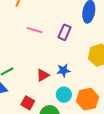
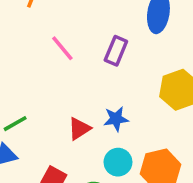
pink line: (35, 30) -> (62, 48), turned 35

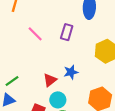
cyan circle: (118, 162) -> (58, 100), moved

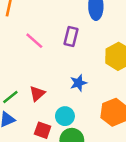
red triangle: (50, 80) -> (37, 94), moved

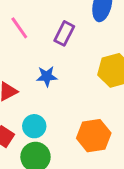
blue star: (78, 83) -> (47, 76), moved

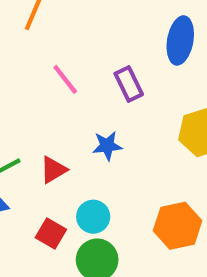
purple rectangle: (64, 33) -> (129, 84), turned -50

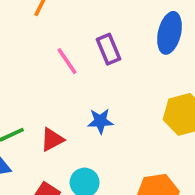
purple rectangle: (129, 84) -> (108, 49), moved

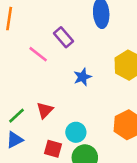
blue star: (100, 121) -> (82, 77), moved

